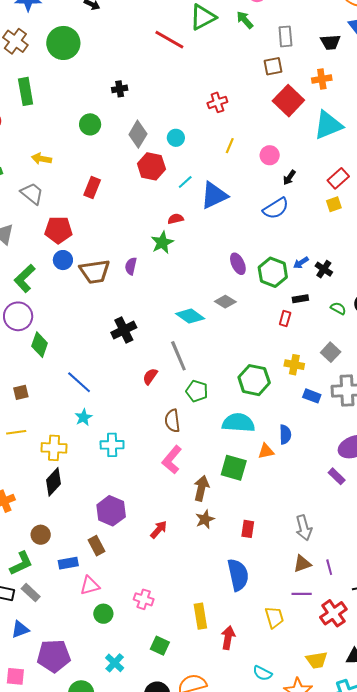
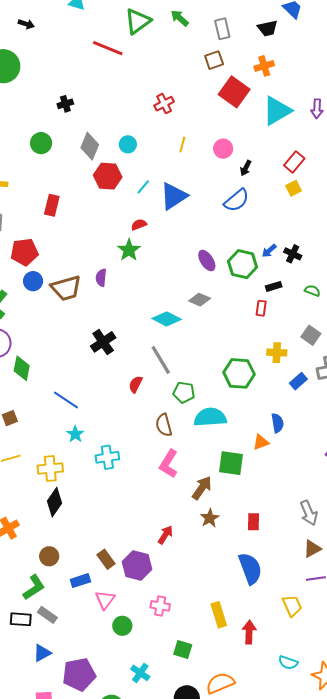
blue rectangle: (312, 396) -> (298, 381), turned -54
cyan semicircle: (238, 423) -> (210, 417), moved
brown arrow: (201, 488) -> (202, 488), turned 30
purple hexagon: (111, 511) -> (137, 565), moved
pink triangle: (90, 585) -> (105, 600), turned -30

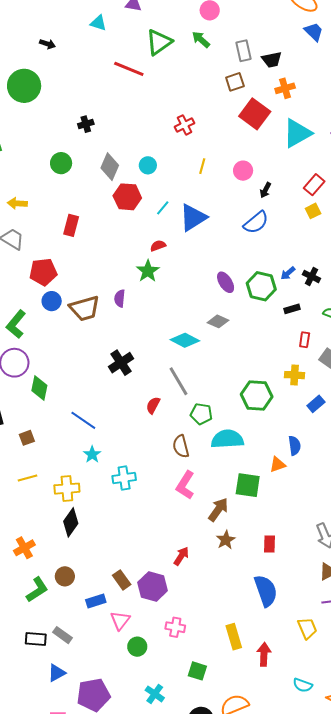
black trapezoid: (268, 28) -> (272, 60), moved
red rectangle: (261, 308) -> (305, 340), moved
green L-shape: (34, 587) -> (37, 590), moved

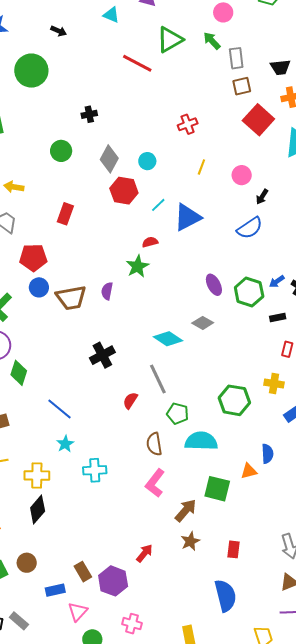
gray rectangle: (243, 51) -> (236, 58), moved

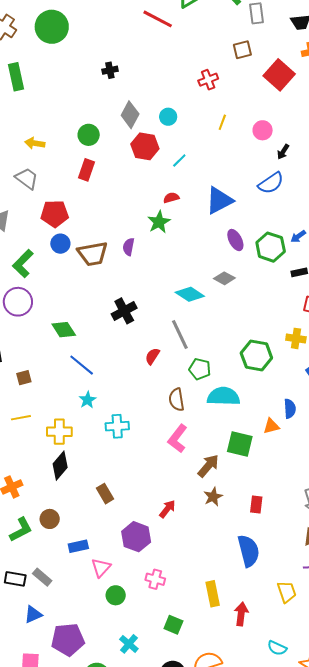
brown square: (242, 86) -> (242, 50), moved
green circle: (61, 151) -> (89, 135), moved
blue triangle: (187, 217) -> (219, 200), moved
green diamond: (19, 373) -> (64, 330), moved, turned -50
brown rectangle: (83, 572) -> (105, 494), moved

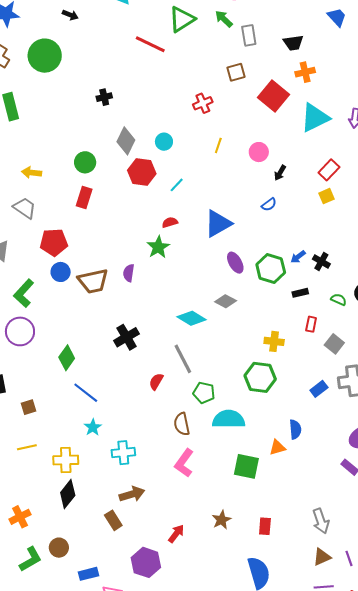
blue semicircle: (271, 183) -> (269, 205), size x0.6
green diamond: (64, 330) -> (67, 358), turned 70
yellow cross: (296, 338) -> (274, 341), moved
brown arrow: (208, 466) -> (132, 494), moved, turned 35

